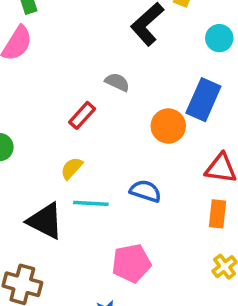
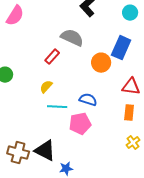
gray semicircle: (117, 82) -> (72, 38), size x1.6
black triangle: (45, 221) -> (45, 151), moved
pink pentagon: (131, 263) -> (80, 124), moved

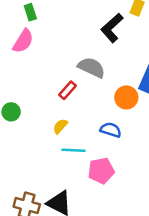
blue semicircle: (88, 100) -> (111, 130), moved

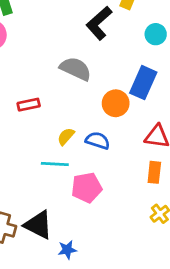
red rectangle: (67, 90) -> (29, 105), moved, turned 36
yellow semicircle: (60, 126) -> (66, 136), moved

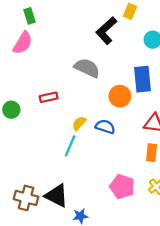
blue rectangle: (143, 83) -> (142, 79), turned -30
cyan line: (55, 164) -> (70, 146), turned -70
pink pentagon: (87, 188) -> (122, 187), moved, turned 30

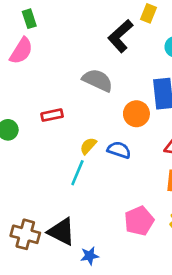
pink pentagon: (122, 187) -> (139, 221), turned 30

